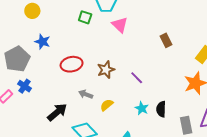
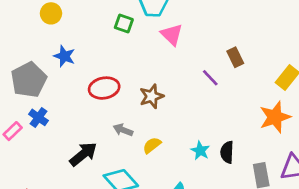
purple line: (137, 78) -> (210, 78), moved

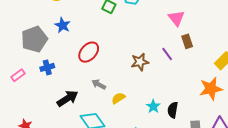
pink triangle: (172, 35) -> (176, 18), moved
red ellipse: (104, 88) -> (89, 52), turned -45
brown star: (152, 96) -> (140, 62), moved
blue cross: (39, 117) -> (47, 67), moved, turned 32

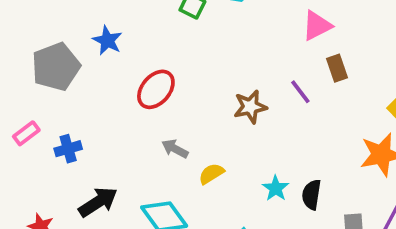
pink triangle: (176, 18) -> (317, 26), turned 42
blue cross: (47, 67) -> (68, 149), moved
black arrow: (67, 98) -> (98, 202), moved

